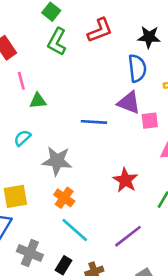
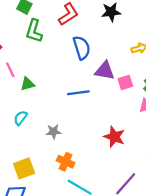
blue semicircle: (137, 68) -> (82, 48), moved
gray star: (57, 161) -> (53, 132), size x0.6

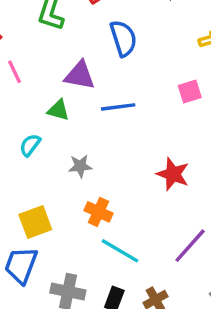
purple triangle: (105, 71) -> (80, 75), moved
green triangle: (27, 84) -> (58, 110), moved, turned 32

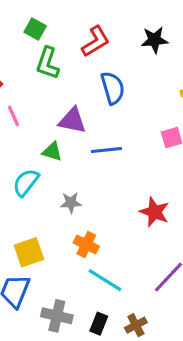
cyan semicircle: (30, 145) -> (26, 182), size x1.4

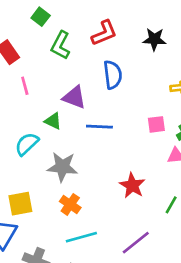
green square: (35, 29) -> (41, 17), moved
gray star: (71, 203) -> (62, 167), size x1.6
cyan line: (105, 280) -> (81, 237), turned -56

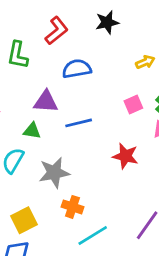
blue semicircle: (113, 75) -> (77, 69), turned -76
red star: (132, 186) -> (125, 156), moved

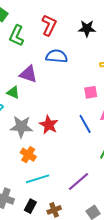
red L-shape: (56, 31) -> (49, 25), turned -40
blue line: (79, 123) -> (85, 124), moved, turned 60
red star: (125, 156) -> (49, 125), moved

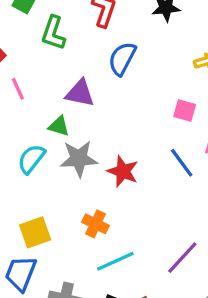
blue semicircle: (57, 56) -> (122, 59), turned -60
pink square: (91, 92) -> (185, 110), turned 32
gray star: (21, 127) -> (79, 159), moved

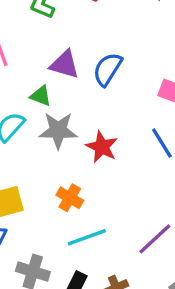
blue semicircle: (122, 59) -> (107, 69), moved

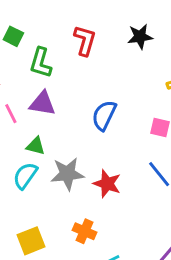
purple triangle: (65, 64) -> (42, 103), moved
green triangle: (41, 96) -> (36, 146), moved

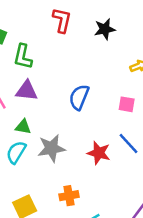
red L-shape: (85, 40) -> (62, 20), moved
red star: (107, 184) -> (99, 153), moved
orange cross: (84, 231) -> (69, 196), turned -30

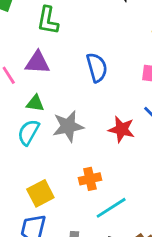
green L-shape: (23, 57) -> (48, 20), moved
blue semicircle: (79, 97) -> (97, 67), turned 145

